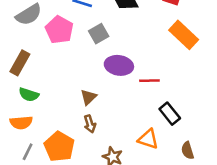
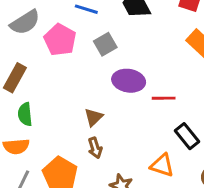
green semicircle: (29, 95) -> (25, 114), turned 66

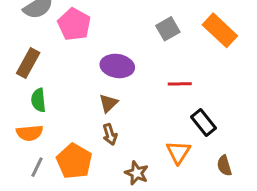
gray square: (105, 44) -> (168, 29), moved
purple ellipse: (129, 81) -> (117, 66), moved
orange triangle: (162, 165) -> (178, 152), turned 45

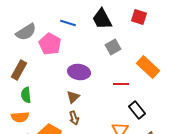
orange rectangle: (220, 30) -> (148, 67), moved

